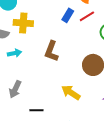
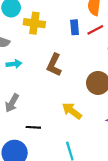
blue rectangle: (68, 15) -> (75, 27), turned -40
yellow cross: (23, 23) -> (34, 23), moved

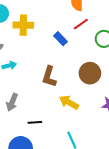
blue rectangle: (75, 27) -> (61, 39), moved, turned -32
brown L-shape: (54, 65) -> (49, 77), moved

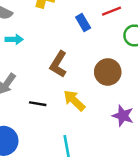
black line: (35, 122) -> (38, 104), moved

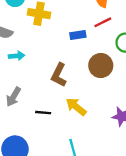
blue rectangle: (83, 22) -> (78, 35), turned -63
brown circle: (108, 72) -> (101, 66), moved

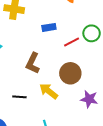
red line: (103, 22) -> (72, 42), moved
brown circle: (101, 66) -> (70, 73), moved

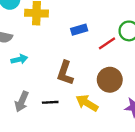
black line: (19, 97) -> (50, 102), moved

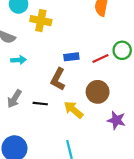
blue rectangle: (79, 30) -> (71, 57), moved

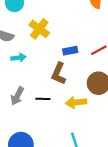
yellow cross: (41, 21) -> (39, 29), moved, turned 30
yellow arrow: (73, 110) -> (76, 102), turned -42

